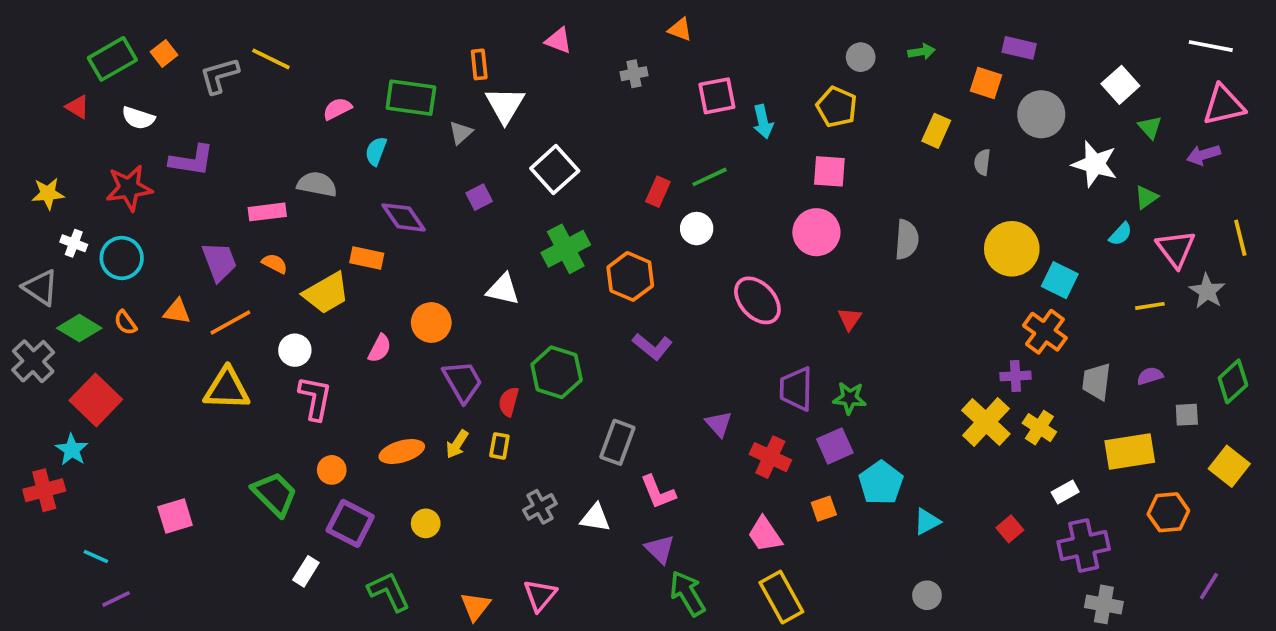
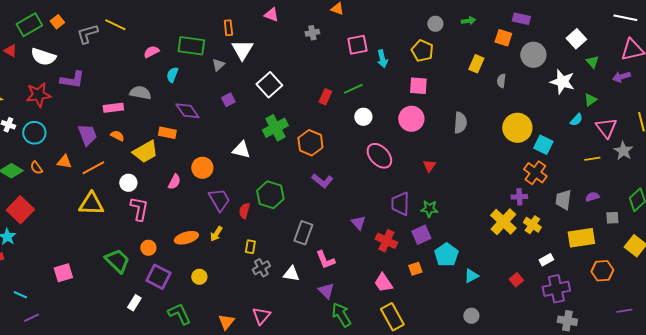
white semicircle: (138, 118) -> (43, 57), size x1.4
white circle: (697, 229) -> (363, 117), moved
yellow rectangle: (499, 446) -> (250, 247), moved
purple line: (1209, 586) -> (624, 311), turned 49

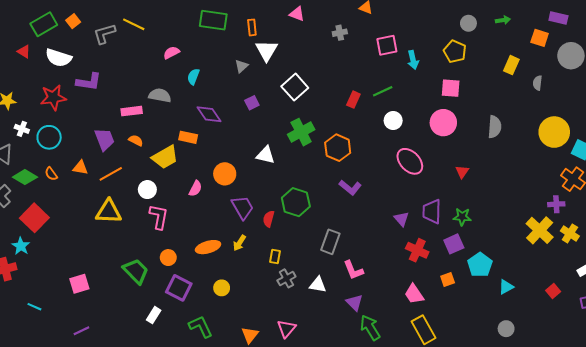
green rectangle: (191, 46) -> (213, 20), moved
purple triangle: (358, 223) -> (402, 219), moved
purple line: (31, 318) -> (81, 331), moved

